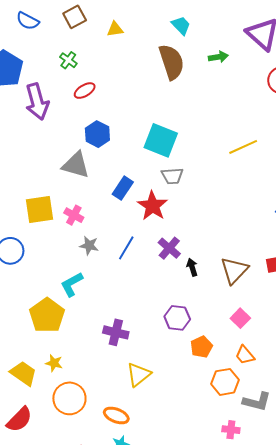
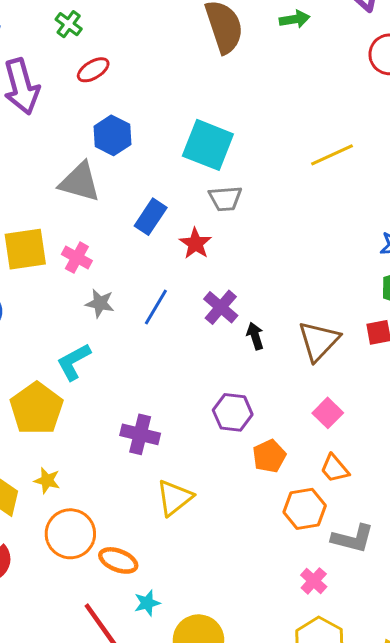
red star: (153, 206) -> (195, 244), size x0.7
orange ellipse: (116, 415) -> (118, 560), moved
pink cross: (231, 430) -> (314, 581), turned 36

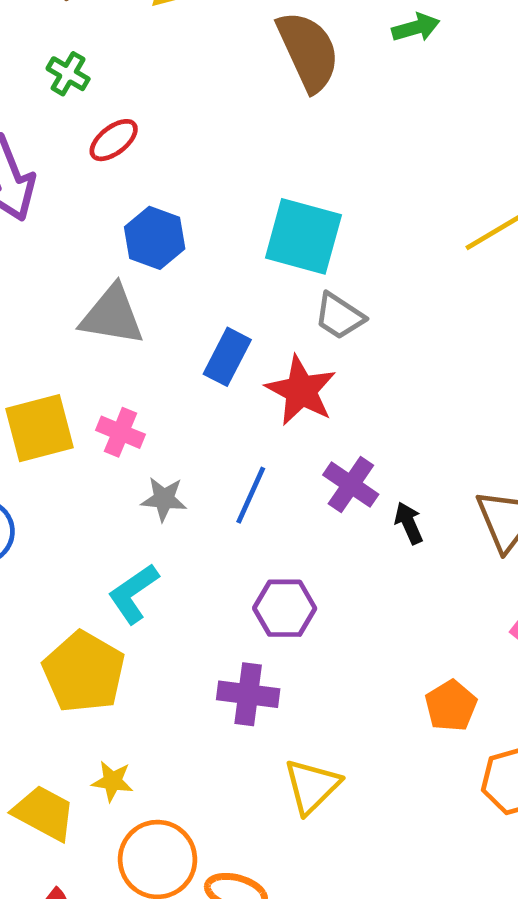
gray trapezoid: (225, 199) -> (339, 316), turned 44
red star: (195, 244) -> (301, 390), size x1.4
purple hexagon: (233, 412) -> (285, 608), moved

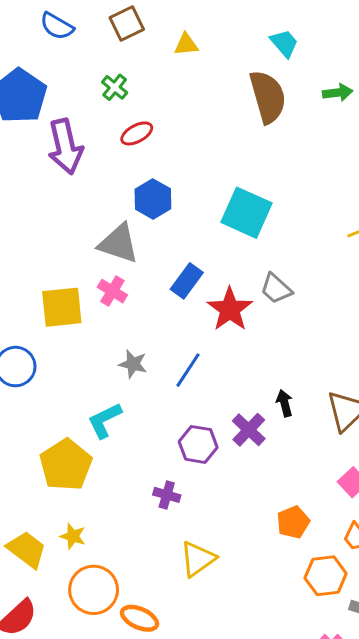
gray trapezoid: (339, 316) -> (276, 289), moved
pink cross: (121, 432) -> (112, 291), moved
purple cross: (351, 485) -> (249, 430), moved
purple cross: (248, 694) -> (167, 495), size x0.7

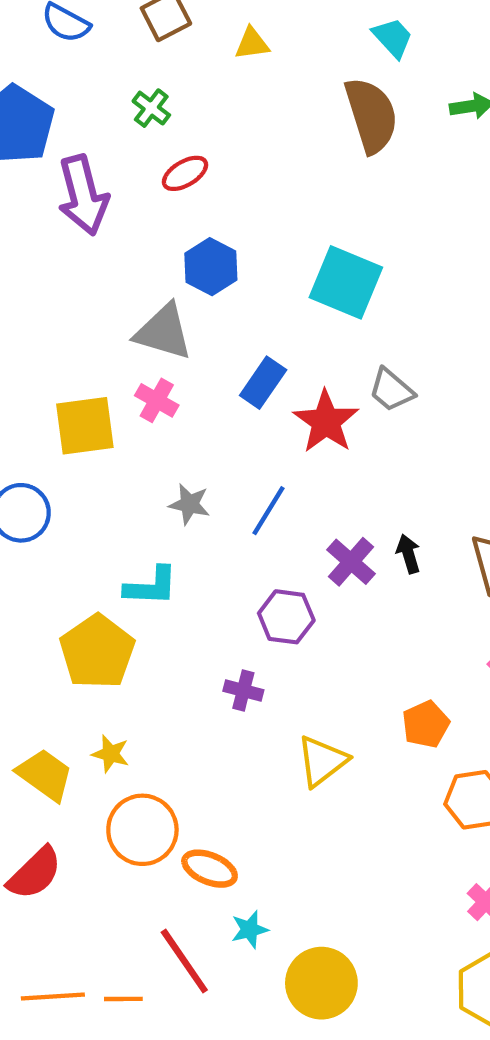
cyan L-shape: (105, 420) -> (151, 586), turned -150
purple cross: (249, 430) -> (351, 562), moved
yellow triangle: (198, 559) -> (322, 761), moved

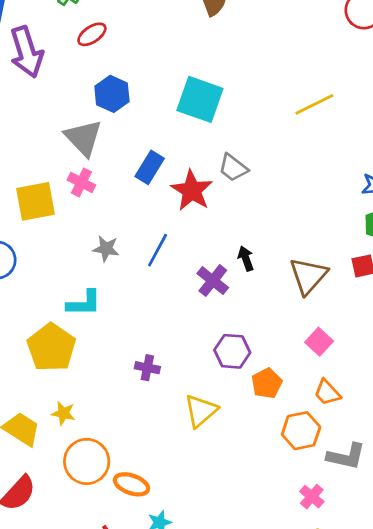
gray triangle: (164, 332) -> (83, 138), turned 33
black arrow: (408, 554) -> (246, 258), moved
purple hexagon: (286, 617) -> (232, 351), moved

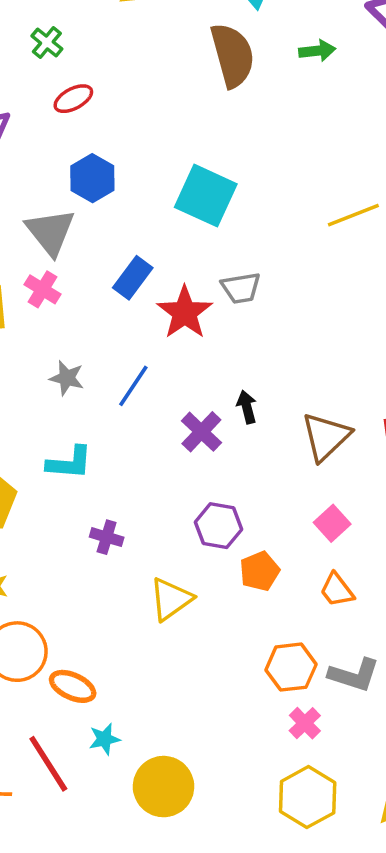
gray trapezoid: (233, 168) -> (241, 288), turned -52
cyan L-shape: (84, 303) -> (70, 463), moved
orange hexagon: (301, 431) -> (291, 667), moved

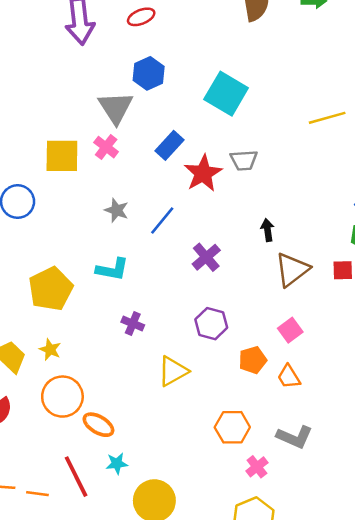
black arrow: (247, 407) -> (267, 230), moved
orange pentagon: (260, 571) -> (253, 360), moved
orange hexagon: (291, 667) -> (232, 427), moved

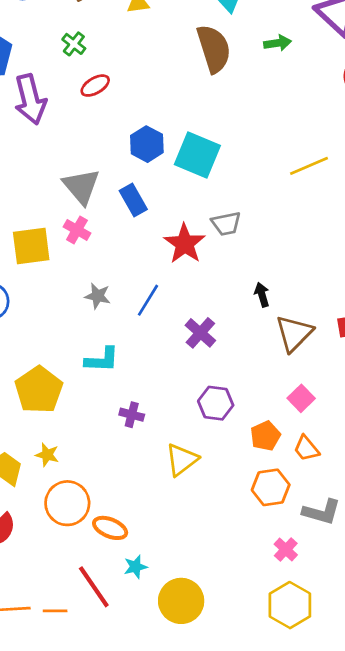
blue hexagon: (149, 73) -> (147, 144), moved
blue rectangle: (170, 145) -> (133, 200), moved, turned -64
orange hexagon: (232, 427) -> (271, 487), moved

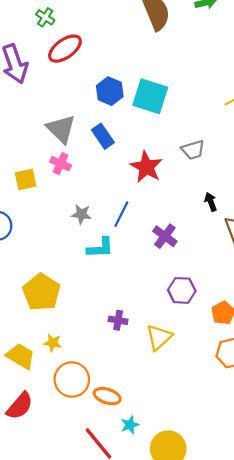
red ellipse: (95, 86) -> (65, 49), size x1.5
gray trapezoid: (226, 224) -> (193, 150), moved
yellow square: (31, 246) -> (26, 179), size x0.7
cyan L-shape: (102, 360) -> (100, 248), moved
purple cross: (132, 415) -> (118, 320), moved

